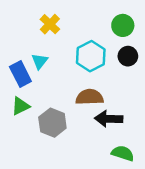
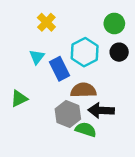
blue rectangle: (20, 74) -> (60, 69), moved
gray hexagon: (52, 123) -> (68, 114), moved
green semicircle: (123, 153) -> (86, 129), moved

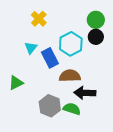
black circle: (119, 52) -> (96, 37), moved
gray hexagon: (68, 114) -> (50, 106), moved

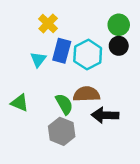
blue rectangle: (50, 58) -> (62, 51), moved, turned 42
green triangle: (16, 83) -> (20, 103), turned 49
green semicircle: (72, 109) -> (64, 104), moved, turned 42

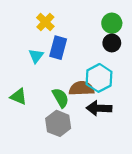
cyan hexagon: (88, 55) -> (99, 78), moved

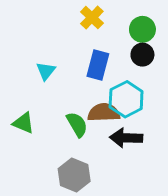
yellow cross: (45, 22) -> (92, 17), moved
blue rectangle: (58, 48) -> (98, 65), moved
gray hexagon: (58, 123) -> (74, 175), moved

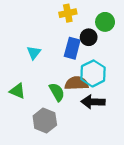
yellow cross: (92, 17) -> (68, 13), turned 35
black circle: (142, 55) -> (89, 37), moved
gray hexagon: (74, 175) -> (45, 120), moved

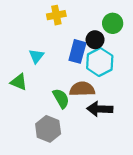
yellow cross: (68, 13) -> (56, 15), moved
cyan hexagon: (93, 73) -> (100, 62), moved
green triangle: (17, 91) -> (19, 82), moved

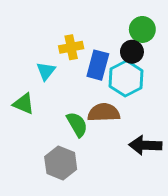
yellow cross: (56, 15) -> (71, 47), moved
black circle: (95, 40) -> (132, 52), moved
black arrow: (100, 109) -> (145, 145), moved

